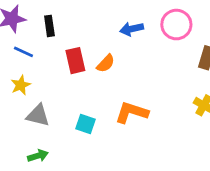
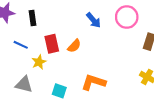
blue arrow: (132, 29) -> (94, 20), turned -119
blue line: (23, 52) -> (21, 45), moved
yellow star: (21, 85) -> (39, 62), moved

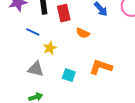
red rectangle: (52, 44) -> (64, 13), moved
orange semicircle: (74, 46) -> (83, 33), turned 72

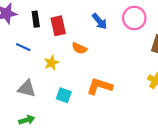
yellow star: (50, 48) -> (51, 63), moved

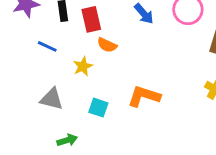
orange semicircle: (79, 48) -> (107, 45), moved
green arrow: (27, 120) -> (67, 140), moved

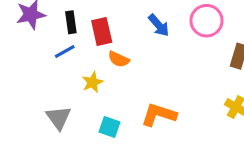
blue line: (47, 46) -> (65, 51), moved, turned -54
gray triangle: (52, 99) -> (59, 118), turned 40

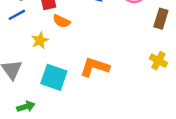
cyan square: (109, 127) -> (54, 77), size x1.5

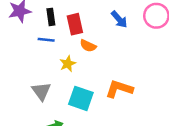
blue line: (17, 15) -> (46, 40), turned 35

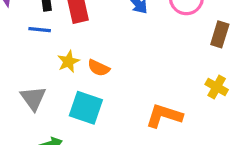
orange semicircle: (88, 46) -> (99, 68), moved
orange L-shape: (119, 89) -> (164, 116), moved

